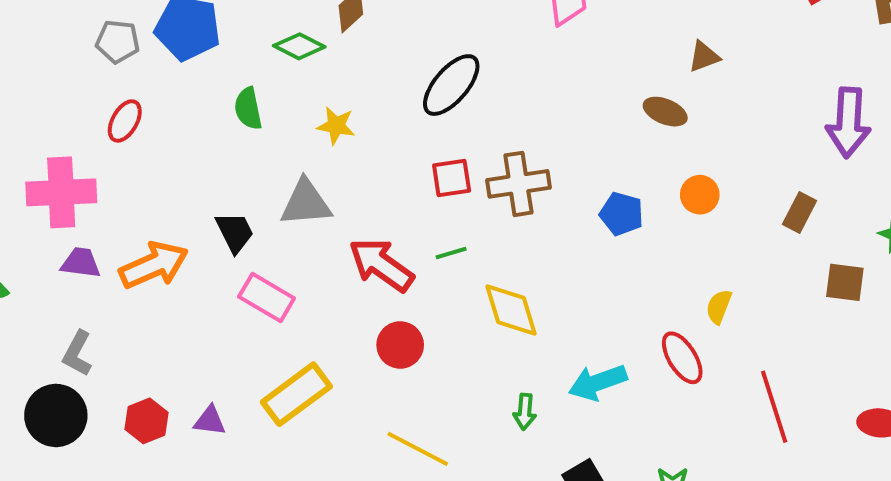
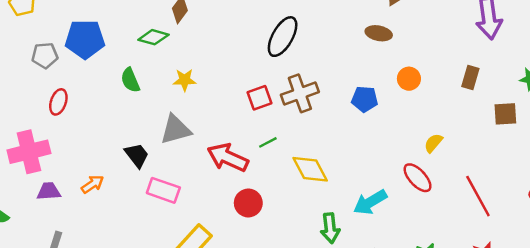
black ellipse: (451, 85) -> (283, 37), moved
orange arrow: (154, 265) -> (92, 184), size x0.6
yellow semicircle: (719, 307) -> (433, 143), turned 30
green arrow: (525, 412) -> (330, 228), size x1.4

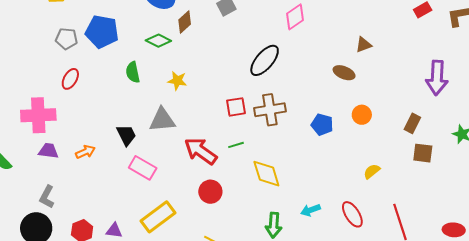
brown square: (505, 114) -> (423, 153), moved
red ellipse: (417, 178) -> (352, 214), moved
cyan arrow: (370, 202) -> (311, 210), size x0.7

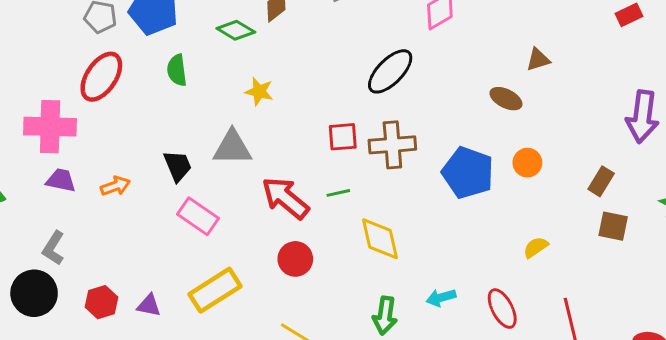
green semicircle: (133, 72) -> (177, 70), moved
red ellipse: (70, 79) -> (101, 77), size x1.6
blue pentagon: (322, 125) -> (468, 173), size x1.6

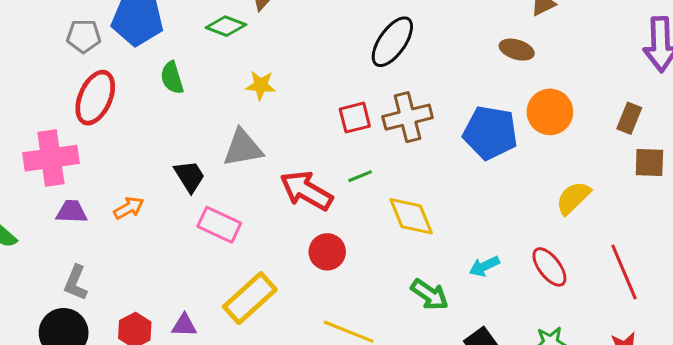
orange circle: (527, 163) -> (550, 112), size x1.5
yellow semicircle: (536, 247) -> (573, 198), size x1.4
green arrow: (385, 316) -> (430, 295), turned -54

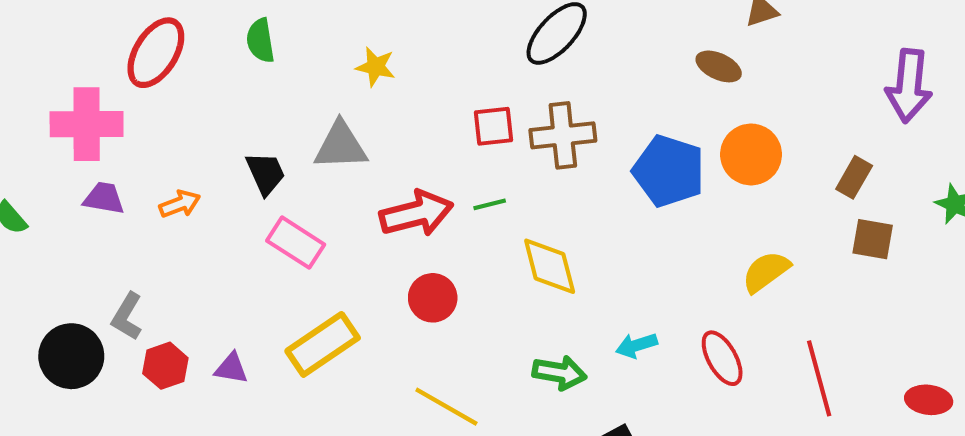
red arrow: (306, 191) -> (416, 213), turned 128
gray L-shape: (76, 283) -> (127, 316), moved
green arrow: (430, 295) -> (559, 373), turned -33

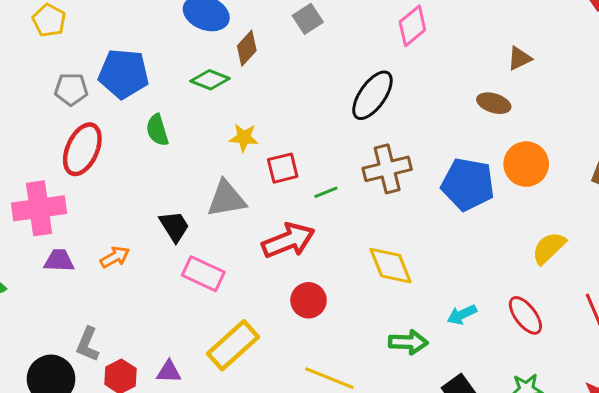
red square: (493, 126) -> (283, 168), moved
green line: (490, 204) -> (326, 192), moved

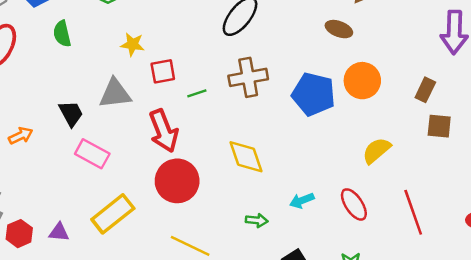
red arrow: (288, 240) -> (164, 131), turned 87
red circle: (309, 300) -> (177, 181), size x1.5
green arrow: (408, 342) -> (257, 220), size x0.7

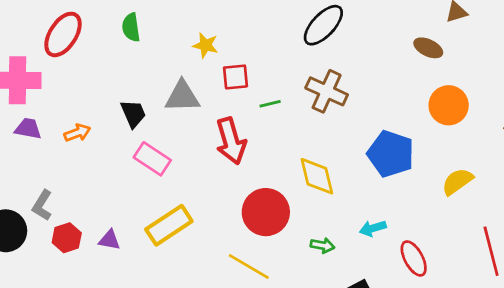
brown cross: (248, 77) -> (327, 91), turned 30
blue pentagon: (314, 94) -> (391, 154), moved
red circle: (177, 181) -> (266, 212), moved
red ellipse: (354, 204) -> (414, 258), moved

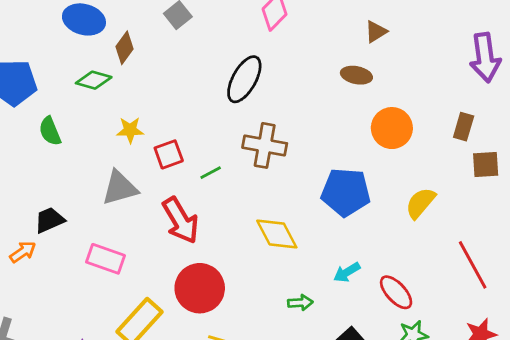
black trapezoid: (133, 114) -> (49, 220), moved, turned -76
red circle: (266, 212) -> (200, 288), moved

